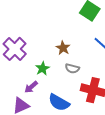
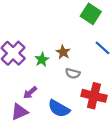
green star: (42, 69) -> (42, 60), moved

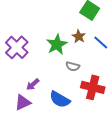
brown star: (63, 52) -> (79, 36), moved
green star: (42, 60) -> (57, 44), moved, size x1.5

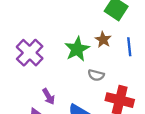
blue line: (101, 42) -> (129, 47), turned 42
purple arrow: (33, 84) -> (49, 96), turned -80

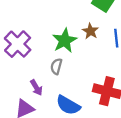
gray semicircle: (96, 75) -> (56, 66), moved, turned 91

